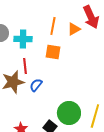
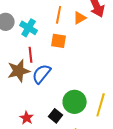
cyan cross: (23, 39) -> (29, 28), turned 30
blue semicircle: (36, 85) -> (42, 74), size x1.5

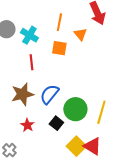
orange triangle: (80, 18) -> (80, 34), moved, turned -40
brown star: (19, 71) -> (22, 94), moved
blue semicircle: (42, 74) -> (49, 94), moved

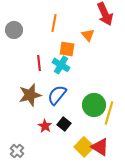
orange line: (59, 22) -> (54, 23), moved
cyan cross: (29, 35) -> (61, 65), moved
green circle: (75, 109) -> (94, 105), moved
red star: (27, 125) -> (45, 126), moved

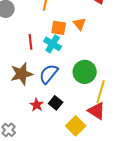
orange triangle: (88, 35) -> (80, 24), moved
green circle: (94, 105) -> (85, 72), moved
red triangle: (100, 147) -> (97, 111), moved

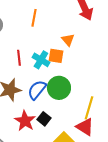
orange square: (59, 28) -> (56, 56), moved
green circle: (85, 72) -> (59, 88), moved
red star: (37, 105) -> (25, 121), size x1.5

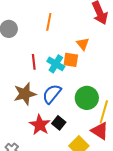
green circle: (59, 88) -> (87, 98), moved

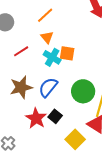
orange line: (49, 22) -> (45, 15), turned 36
orange triangle: (83, 44) -> (47, 37), moved
red line: (34, 62) -> (21, 51), moved, turned 63

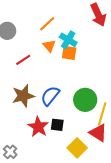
orange square: (67, 53) -> (69, 53), moved
cyan cross: (52, 57) -> (68, 40), moved
black square: (55, 116) -> (57, 125), turned -32

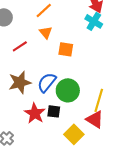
cyan cross: (68, 40) -> (94, 21), moved
orange square: (69, 53) -> (66, 49), moved
green circle: (85, 100) -> (68, 90), moved

